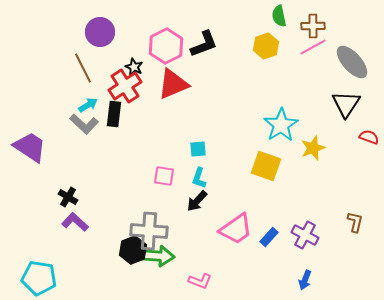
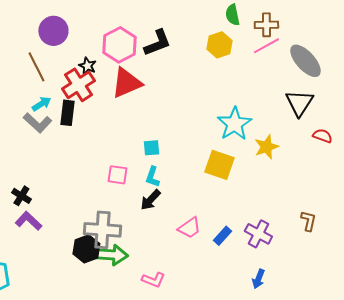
pink trapezoid: (236, 229) -> (189, 228), size x0.7

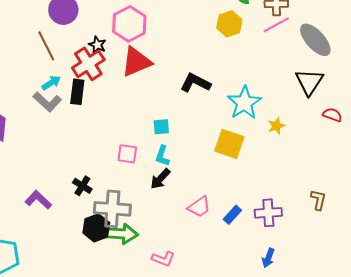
black L-shape: (157, 43) -> (195, 83), moved, turned -132
yellow star: (266, 147) -> (276, 126), size x0.7
black cross: (21, 196) -> (82, 186), moved
purple cross: (258, 234) -> (268, 213), turned -32

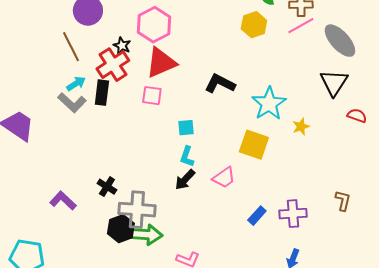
pink square: (127, 154) -> (152, 96), moved
pink trapezoid: (199, 207) -> (224, 178), moved

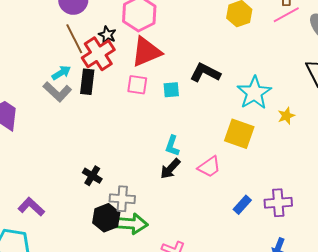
brown line: (71, 47) -> (74, 39), moved
cyan square: (186, 128) -> (171, 90), moved
purple L-shape: (63, 201) -> (31, 207), moved
gray cross: (137, 210) -> (122, 199), size x0.7

